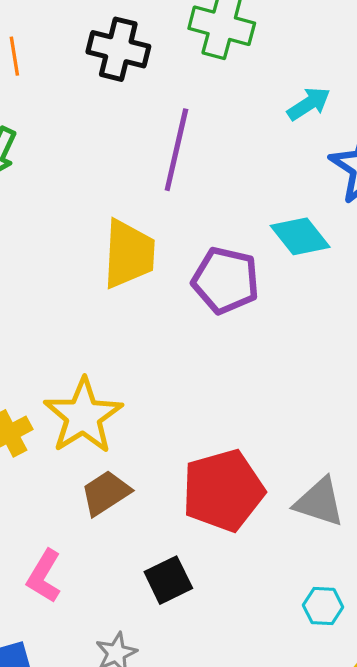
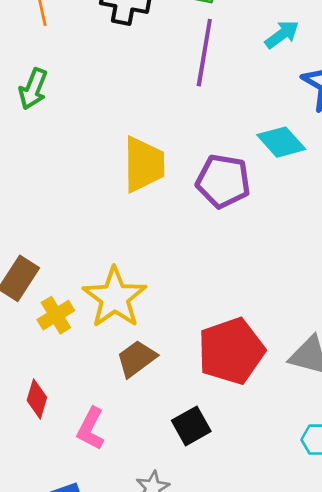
purple line: (176, 150) -> (204, 53), moved

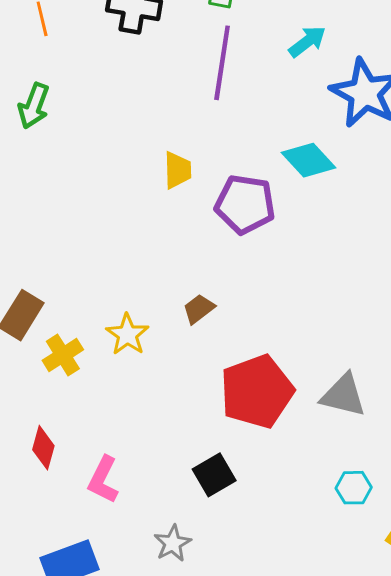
yellow trapezoid: (144, 164) -> (177, 170), moved, size x0.6
yellow star: (115, 298) -> (127, 335), size x0.6
brown trapezoid: (137, 359) -> (199, 309), moved, size x0.7

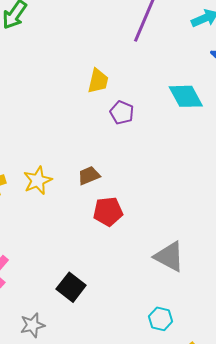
purple pentagon: (245, 204) -> (122, 113), moved, size x0.6
red pentagon: (257, 391) -> (108, 212), moved, size x0.6
black square: (214, 475) -> (71, 287), turned -36

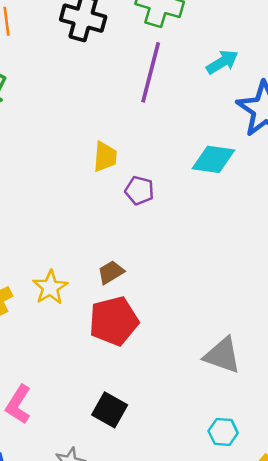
cyan diamond: (186, 96) -> (213, 159), turned -45
red pentagon: (108, 212) -> (114, 321), moved, size x1.4

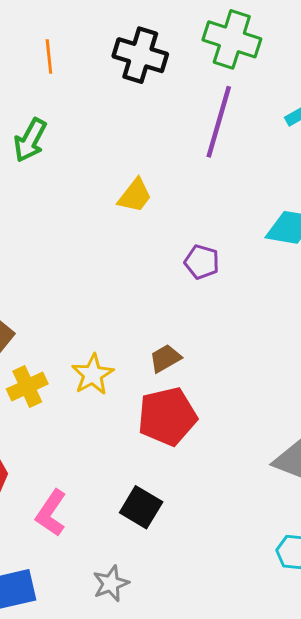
yellow trapezoid: (105, 157) -> (135, 196), moved, turned 32
black square: (110, 410) -> (141, 507), moved

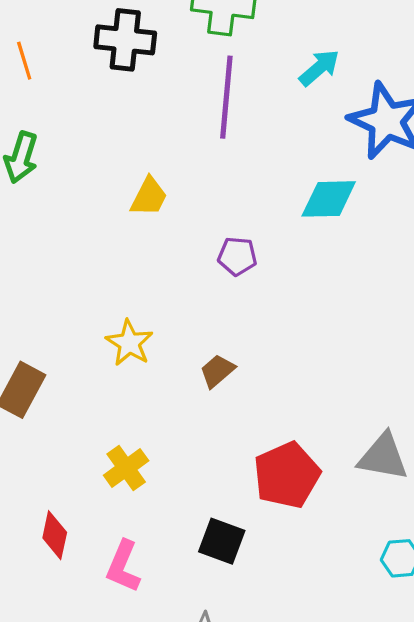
yellow star: (93, 375) -> (129, 343), moved
yellow cross: (27, 386) -> (126, 468), moved
red pentagon: (167, 416) -> (287, 475), moved

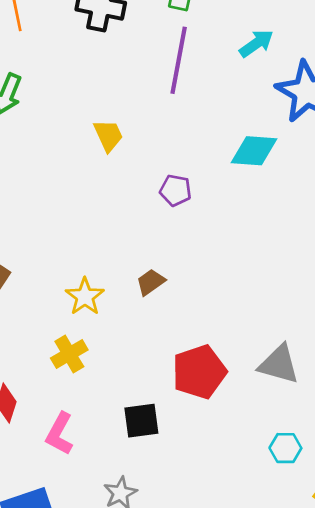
yellow trapezoid: (149, 197) -> (108, 135), turned -57
yellow star: (129, 343) -> (85, 297), moved
black square: (222, 541) -> (141, 421), turned -33

